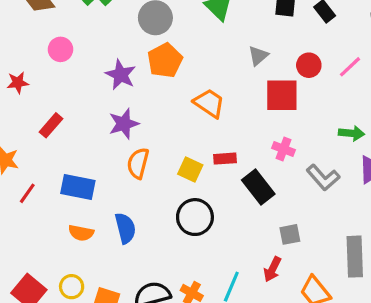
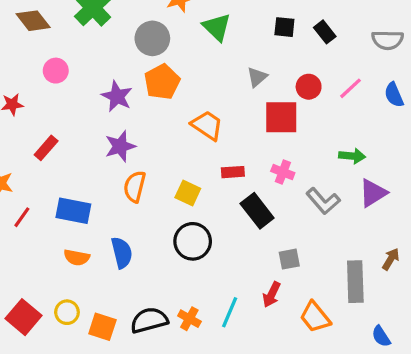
red rectangle: (225, 159) -> (233, 172), moved

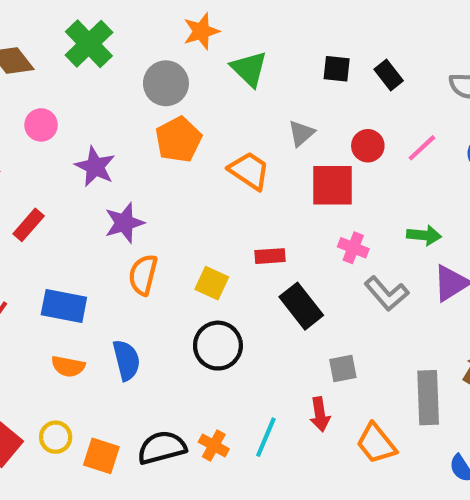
purple star: (117, 96) -> (95, 167), moved
orange trapezoid: (207, 125) -> (249, 171), moved
pink cross: (283, 172) -> (353, 248), moved
red arrow: (272, 294) -> (320, 414), turned -35

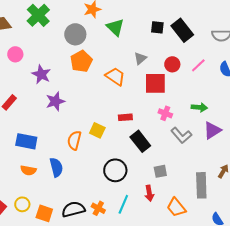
black rectangle: (389, 75) -> (182, 30), size x1.6
orange semicircle: (143, 275) -> (74, 140), moved
black circle: (218, 346) -> (115, 170), moved

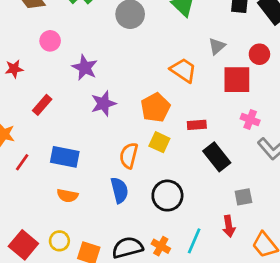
orange pentagon: (81, 61) -> (155, 108), moved
blue semicircle: (56, 167) -> (119, 190), moved
black circle: (115, 170) -> (167, 196), moved

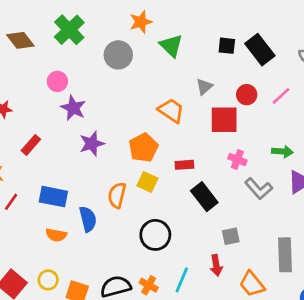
pink circle: (50, 41) -> (57, 81), moved
blue semicircle: (119, 190) -> (88, 219), moved

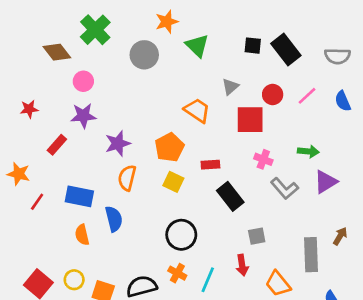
brown diamond: (20, 40) -> (57, 52), moved
purple star: (73, 108) -> (83, 116), moved, turned -30
orange semicircle: (117, 195) -> (127, 178), moved
orange semicircle: (56, 235) -> (82, 235), turned 66
orange cross: (149, 285) -> (177, 273), moved

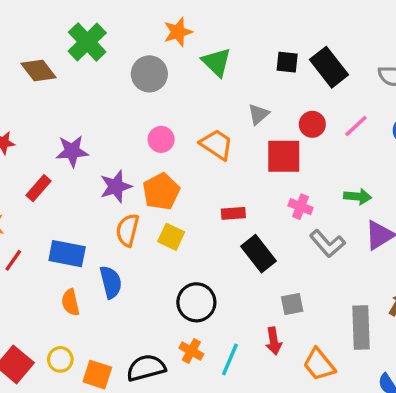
pink circle: (83, 81) -> (161, 139), moved
orange pentagon: (169, 147) -> (161, 191), moved
yellow square: (173, 182) -> (171, 237), moved

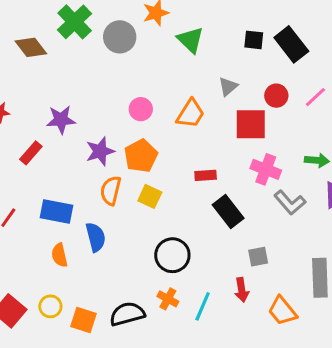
gray circle: (149, 74) -> (120, 37), moved
orange trapezoid: (217, 144) -> (190, 114), turned 88
pink cross: (301, 207) -> (266, 169), size x1.4

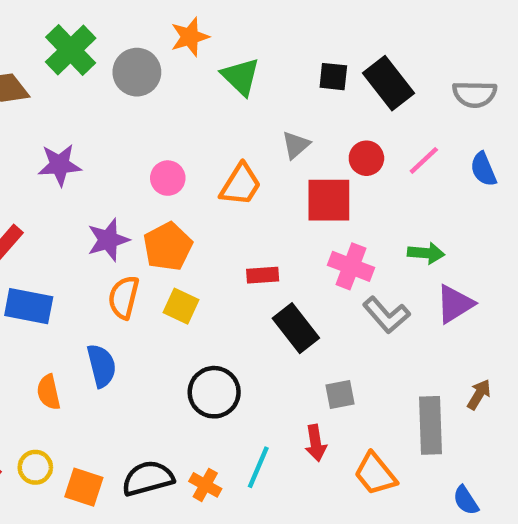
purple star: (61, 120) -> (60, 165), moved
blue rectangle: (56, 212) -> (29, 306), moved
orange cross: (168, 299) -> (205, 485), moved

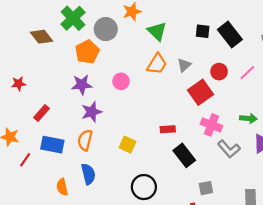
purple star: (60, 165) -> (82, 85), moved
orange trapezoid: (241, 185) -> (157, 64), moved
red square: (329, 200) -> (201, 92), turned -35
orange pentagon: (168, 247) -> (87, 52), moved
orange semicircle: (124, 297) -> (85, 140), moved

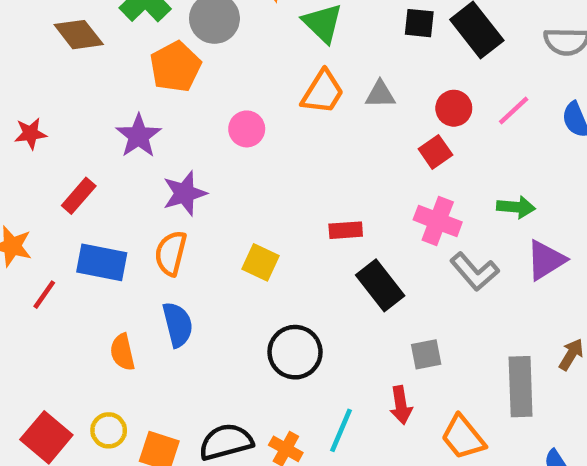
gray triangle: (184, 65) -> (380, 94), turned 40
purple star: (82, 85) -> (139, 136), moved, turned -30
red square: (201, 92) -> (435, 152), moved, size x0.6

